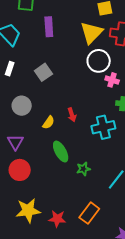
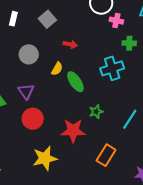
red arrow: (72, 115) -> (70, 44), moved, turned -56
green ellipse: (61, 152) -> (75, 82), moved
red star: (57, 219) -> (73, 131), moved, size x1.4

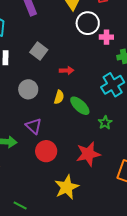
green star: (96, 112) -> (105, 123), moved

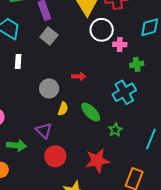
gray square: (39, 51) -> (49, 36), moved
gray circle: (28, 89) -> (49, 88), moved
yellow semicircle: (59, 97) -> (63, 109), moved

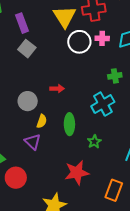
pink cross: (120, 44) -> (102, 38), moved
green ellipse: (91, 112) -> (69, 124), turned 45
purple triangle: (44, 131) -> (33, 142), moved
red circle: (55, 156) -> (16, 178), moved

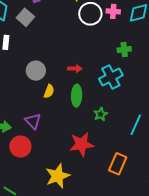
gray square: (27, 49) -> (25, 17), moved
red arrow: (57, 89) -> (75, 69), moved
purple triangle: (33, 142) -> (33, 121), moved

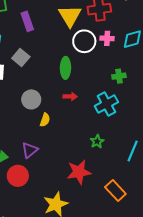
gray square: (25, 17) -> (21, 57), moved
green ellipse: (77, 96) -> (65, 68), moved
purple triangle: (33, 121) -> (30, 150), turned 36
orange rectangle: (118, 164) -> (115, 191), turned -65

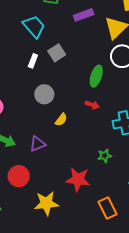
purple rectangle: (27, 21) -> (84, 15), moved, turned 72
gray circle: (31, 99) -> (44, 94), moved
red circle: (18, 176) -> (19, 176), moved

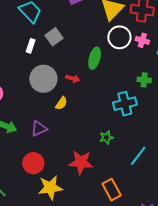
gray circle: (44, 94) -> (43, 79), size x1.4
red arrow: (92, 105) -> (73, 79), moved
red circle: (19, 176) -> (33, 163), moved

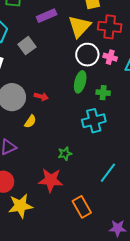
gray square: (54, 37) -> (27, 46), moved
green ellipse: (95, 58) -> (80, 82), moved
green cross: (144, 80) -> (103, 93), moved
green star: (106, 137) -> (65, 154), moved

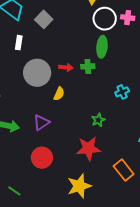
green cross: (103, 93) -> (88, 66), moved
cyan cross: (94, 121) -> (122, 92), moved, size x0.6
yellow star: (21, 206) -> (79, 186), moved

